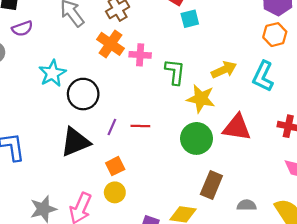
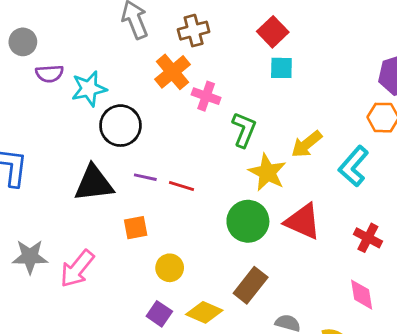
purple semicircle: (22, 28) -> (49, 74), moved
yellow arrow: (224, 70) -> (307, 144), turned 150
purple line: (112, 127) -> (145, 177), turned 63
yellow circle: (115, 192) -> (170, 268), moved

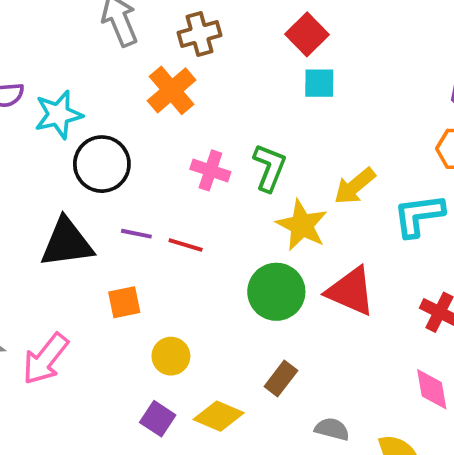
pink cross: (206, 96) -> (210, 170), moved
cyan L-shape: (354, 166) -> (419, 215), turned 42
brown rectangle: (251, 285) -> (281, 378), size x0.7

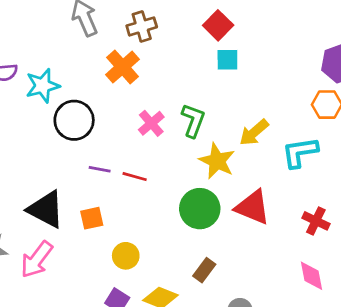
pink cross: (210, 170) -> (151, 123), turned 32
black triangle: (67, 243) -> (46, 209), moved, turned 36

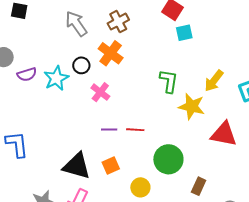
black circle: (74, 120) -> (81, 65), moved, size x0.6
pink cross: (151, 123) -> (100, 92), moved
green circle: (200, 209) -> (168, 159), moved

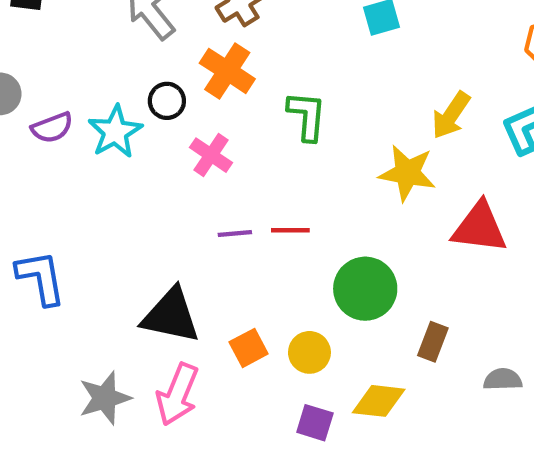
green L-shape: (169, 81) -> (307, 116), moved
orange square: (111, 166) -> (249, 348), moved

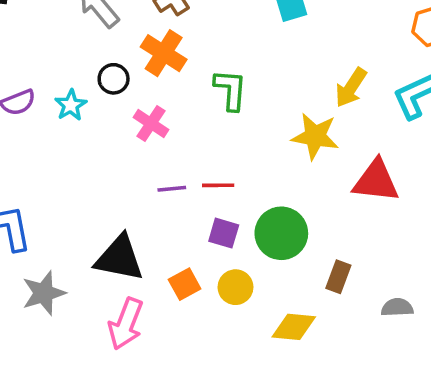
cyan star: (115, 132) -> (71, 105), size x0.7
gray star: (105, 398) -> (44, 293), moved
purple square: (315, 423) -> (224, 233), moved

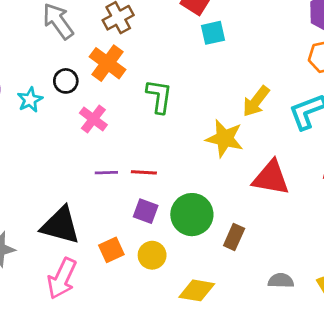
brown rectangle: (338, 277) -> (234, 237), moved

